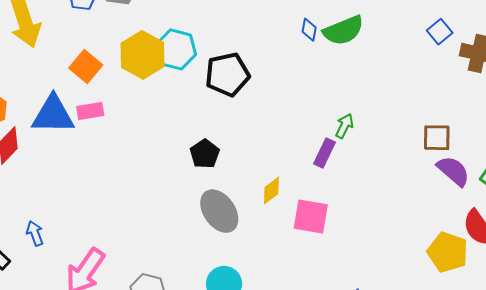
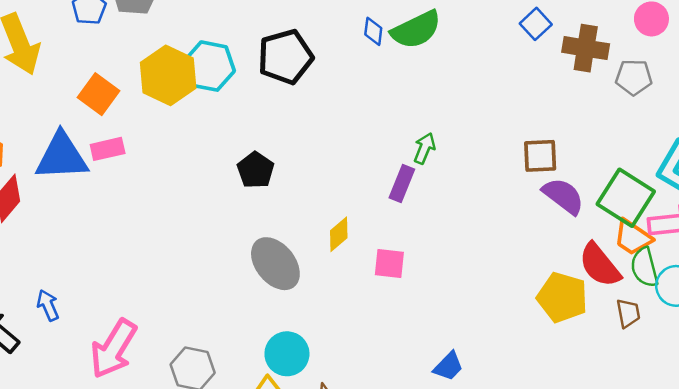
black pentagon: (227, 74) -> (285, 57), moved
black pentagon: (205, 154) -> (256, 170), moved
pink square: (311, 217) -> (389, 263), size x0.7

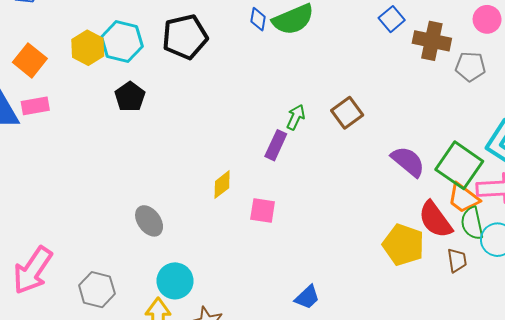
yellow hexagon: (168, 75) -> (88, 48), size x0.7
brown square: (540, 156) -> (347, 113), moved, turned -36
black pentagon: (256, 170) -> (130, 97), moved
gray ellipse: (275, 264) -> (149, 221), moved, size x0.7

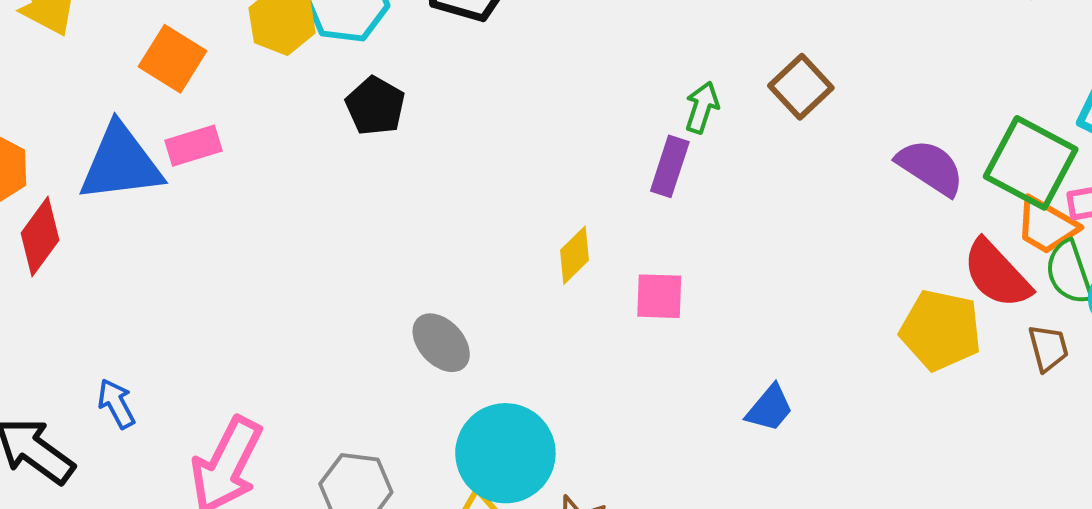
cyan circle: (175, 281) -> (505, 453), size x1.4
blue trapezoid: (307, 297) -> (770, 408), moved

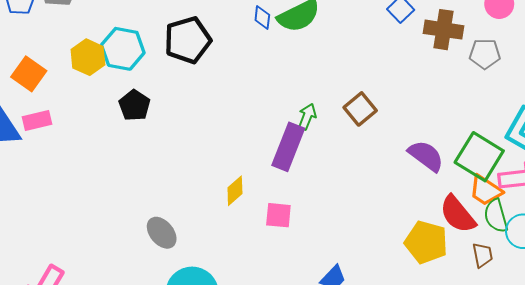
purple rectangle: (670, 166) -> (288, 147), size x1.5

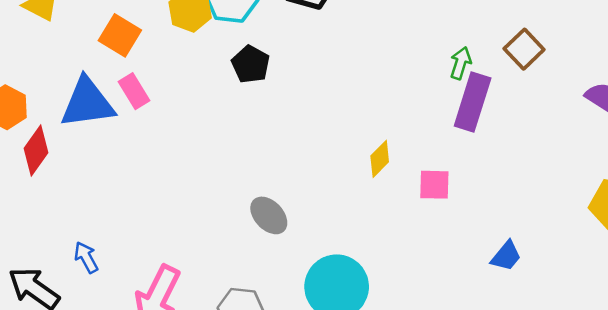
pink rectangle: (37, 120) -> (134, 91), turned 76
purple rectangle: (288, 147) -> (473, 102), moved
gray ellipse: (162, 233) -> (269, 215), moved

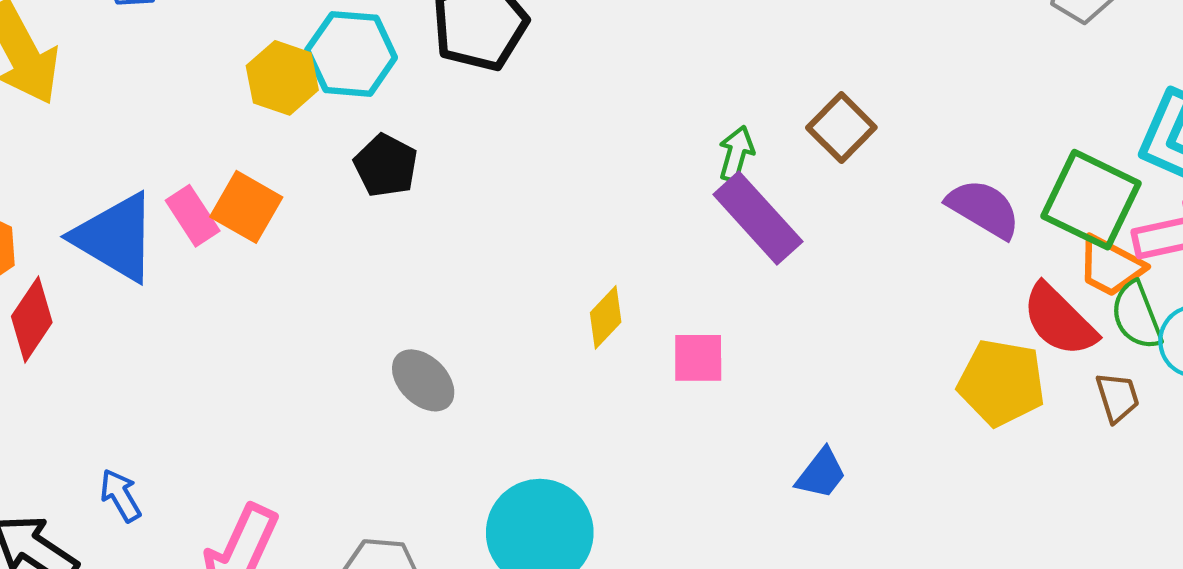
orange square: (120, 35) -> (246, 207), moved
purple rectangle: (473, 102) -> (758, 218), turned -58
blue triangle: (87, 103) -> (115, 237), turned 40
gray ellipse: (269, 215) -> (423, 380), moved

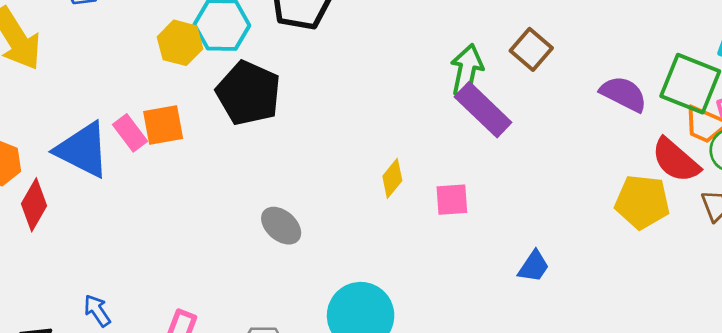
green arrow: (736, 154) -> (467, 70), size x1.5
black pentagon: (386, 166) -> (248, 93), size x1.6
orange square: (246, 207) -> (163, 125), turned -36

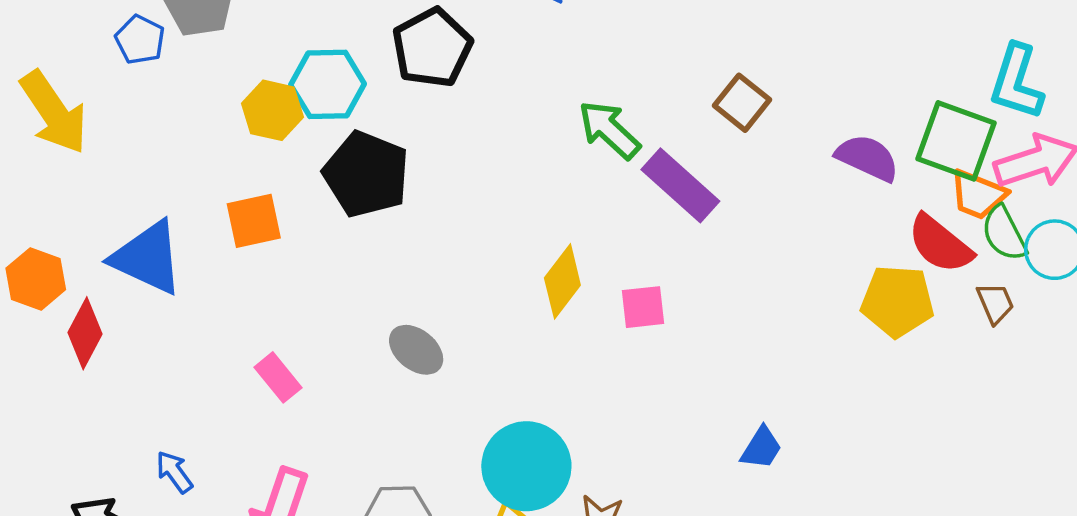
green arrow: (467, 70) -> (609, 130), moved, turned -57
pink rectangle: (130, 133) -> (278, 377), moved
yellow diamond: (392, 178) -> (562, 281), size x1.4
blue trapezoid: (534, 266) -> (761, 448), moved

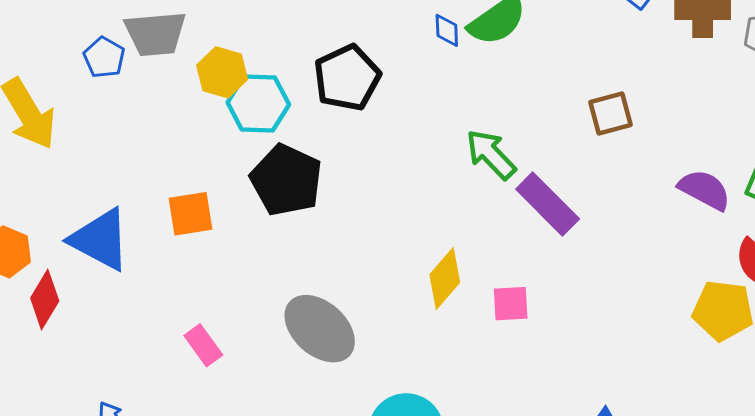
brown square: (742, 103) -> (610, 114), moved, turned 33
yellow hexagon: (272, 110) -> (222, 72), moved
gray ellipse: (416, 350) -> (320, 329), size x1.6

